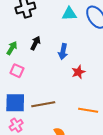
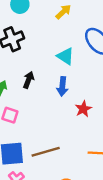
cyan triangle: (69, 14) -> (65, 56), moved, turned 42

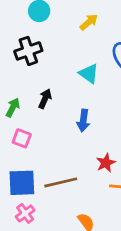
blue arrow: (62, 86) -> (83, 121), moved
red star: (83, 109) -> (106, 163), moved

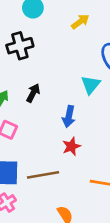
cyan triangle: (89, 73) -> (91, 85), moved, turned 30
red star: (106, 163) -> (71, 146), moved

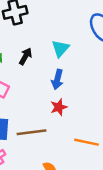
cyan triangle: (91, 85) -> (60, 48), moved

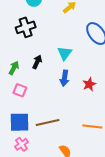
red star: (59, 107) -> (89, 84), moved

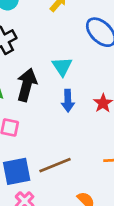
black arrow: (37, 62) -> (27, 85), size x1.6

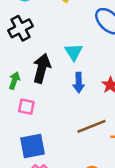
brown line: (55, 165) -> (92, 126), moved

